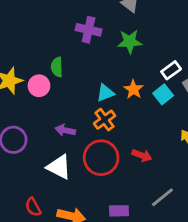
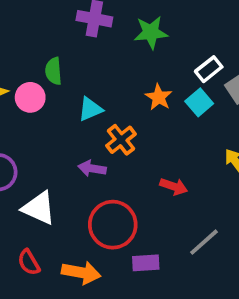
cyan triangle: (105, 93) -> (90, 109), moved
purple arrow: (65, 130) -> (92, 168), moved
red circle: (101, 158) -> (113, 225), moved
white triangle: (59, 167) -> (39, 208), moved

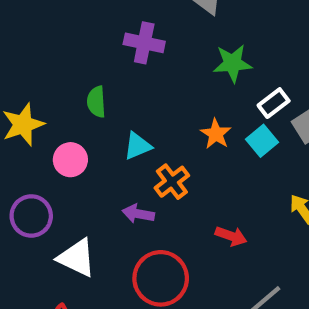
green star: (151, 32) -> (233, 63), moved
pink circle: (30, 97) -> (70, 160), moved

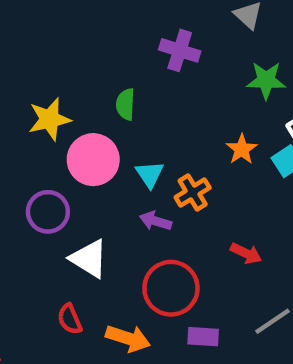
cyan triangle: (138, 146) -> (150, 174), moved, turned -48
pink circle: (70, 160) -> (93, 160), size x1.5

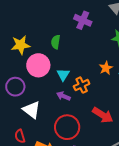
red arrow: (246, 253) -> (103, 115), size x1.5

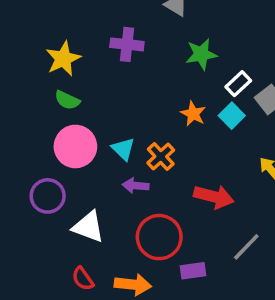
green semicircle: (56, 42) -> (67, 100), moved, turned -56
yellow star: (21, 45) -> (63, 59), moved

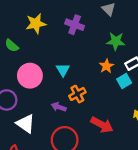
green semicircle: (67, 100) -> (12, 46), moved
orange star: (193, 114) -> (106, 66), moved
cyan triangle: (123, 149) -> (63, 70), moved

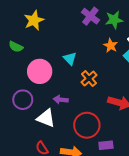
purple cross: (75, 25) -> (90, 16), moved, turned 30
purple arrow: (59, 107) -> (61, 100), moved

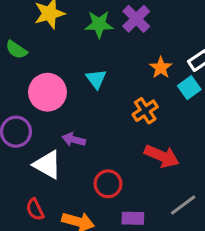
green star: (114, 20) -> (99, 24), moved
orange cross: (89, 79) -> (145, 111), moved
red circle: (87, 125) -> (108, 184), size x0.7

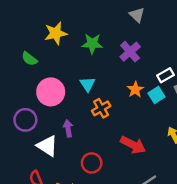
purple cross: (136, 19) -> (130, 52), moved
orange star: (161, 68) -> (135, 90), moved
orange cross: (145, 111) -> (101, 108), moved
purple arrow: (74, 140) -> (68, 128), turned 63

